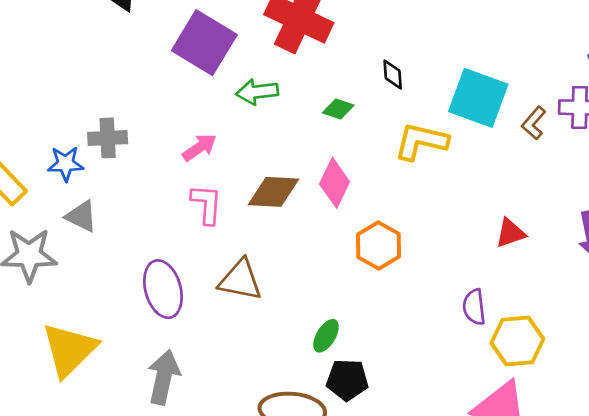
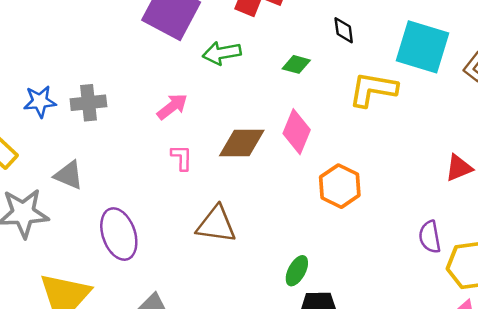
blue star: (66, 164) -> (40, 101), moved
pink L-shape: (207, 204) -> (182, 158), size x0.7
purple ellipse: (163, 289) -> (119, 234), moved

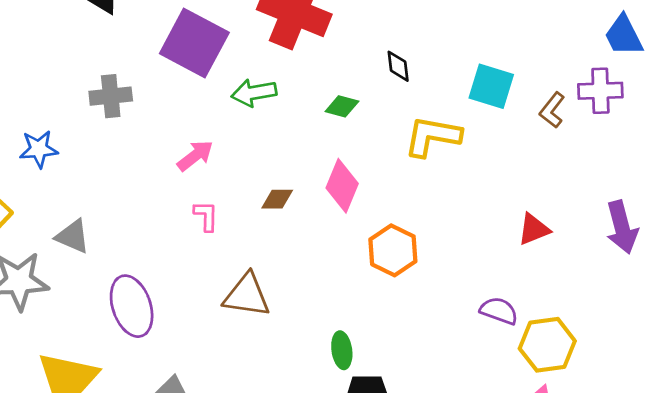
cyan square: (423, 47) -> (491, 86), size x0.7
gray cross: (88, 103) -> (111, 96), moved
brown diamond: (242, 143) -> (277, 199), size x0.6
purple semicircle: (430, 237) -> (499, 311), turned 120
green ellipse: (297, 271) -> (342, 350), turned -36

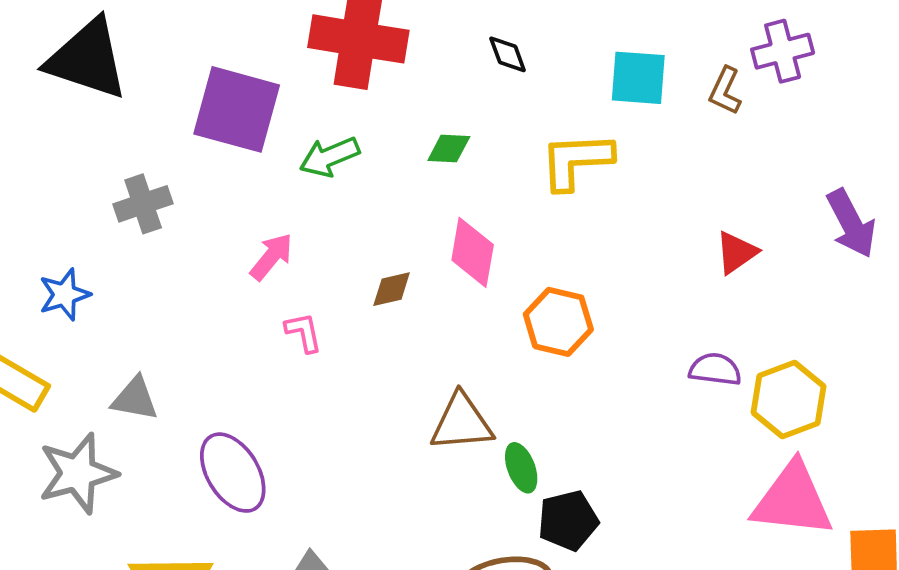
black diamond: (398, 66) -> (508, 54), moved
brown triangle: (247, 295) -> (462, 422), moved

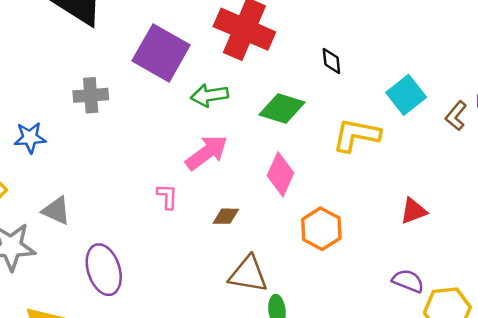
cyan square: (638, 78) -> (406, 95), turned 33
green diamond: (449, 149) -> (282, 108), size x1.6
red triangle: (736, 252) -> (414, 211), moved
pink arrow: (271, 257) -> (207, 153), moved, size x1.4
brown diamond: (392, 289) -> (226, 216), moved

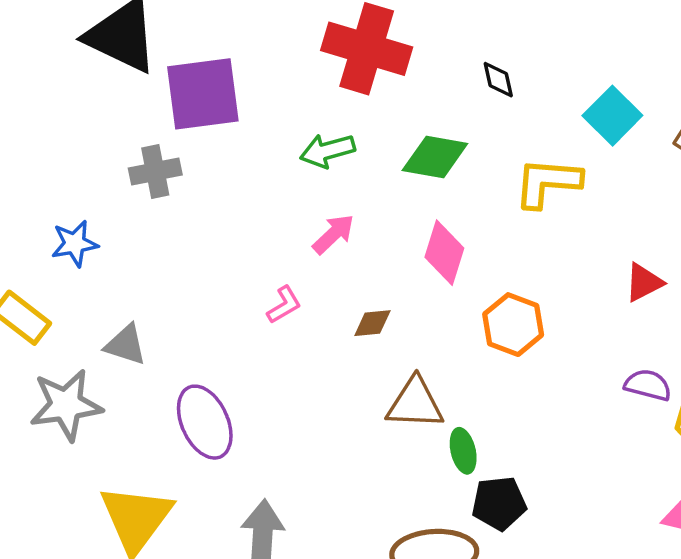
purple square: (161, 53) -> (203, 94), moved, turned -30
pink arrow: (207, 153) -> (333, 234), size x0.7
pink L-shape: (167, 196) -> (284, 305), turned 64

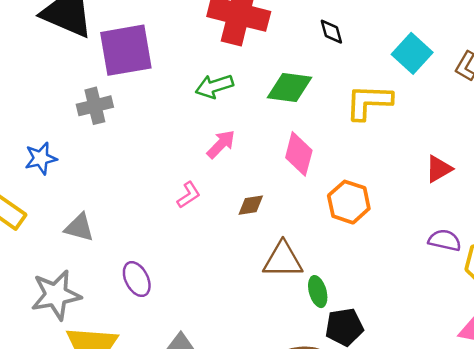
gray star: (66, 405) -> (56, 295), moved
purple ellipse: (205, 422) -> (137, 279), size x0.7

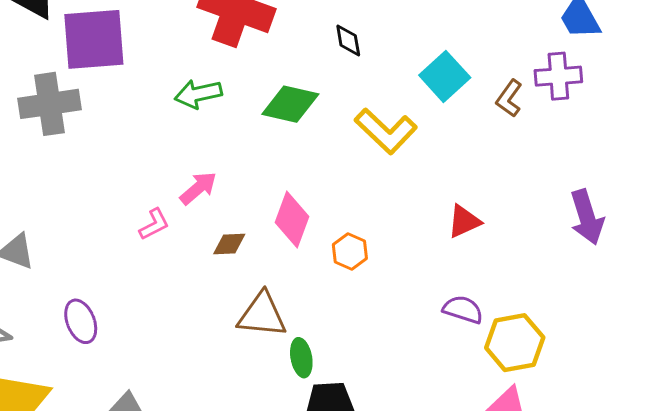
yellow L-shape: (369, 102) -> (386, 131), turned -144
gray cross: (95, 106) -> (50, 104), size x1.4
pink arrow: (221, 144) -> (198, 188), moved
pink diamond: (299, 154) -> (292, 219), moved
orange hexagon: (349, 202) -> (350, 252), size x0.7

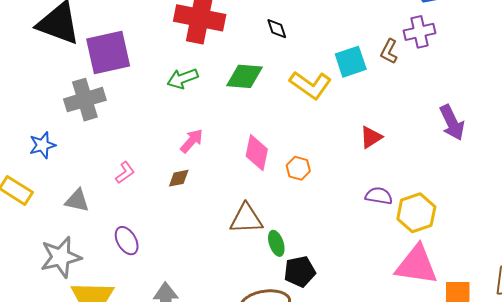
cyan square: (445, 76) -> (351, 62), moved, turned 32
pink L-shape: (154, 224) -> (125, 173), moved
brown diamond: (229, 244) -> (179, 178), moved

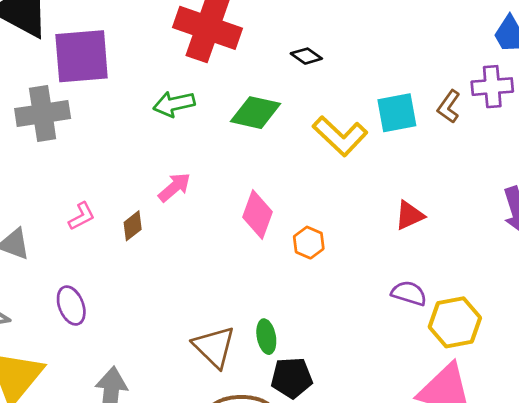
black diamond: (277, 29) -> (306, 56), turned -45
brown diamond: (179, 178) -> (133, 226), moved, turned -35
brown triangle: (246, 219) -> (214, 347), moved, turned 39

